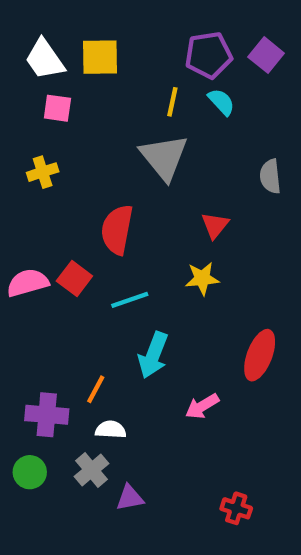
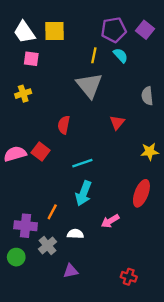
red semicircle: (117, 230) -> (64, 125), size x0.7
yellow star: (202, 279) -> (150, 152), moved
cyan line: (130, 300) -> (82, 163), moved
white semicircle: (111, 430) -> (75, 234), moved
gray cross: (91, 470) -> (48, 245), moved

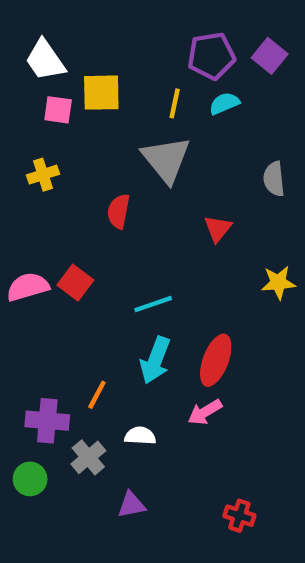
yellow square: (54, 31) -> (101, 93), moved
cyan semicircle: (121, 55) -> (224, 103), turned -70
red semicircle: (64, 125) -> (119, 211), moved
red ellipse: (141, 193) -> (216, 360), moved

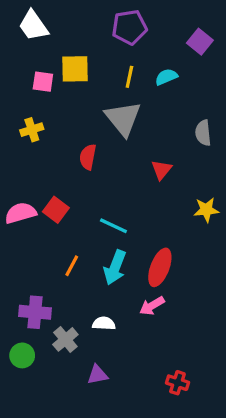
purple pentagon: (211, 56) -> (129, 27), moved
white trapezoid: (45, 60) -> (33, 26), moved
cyan line: (153, 304) -> (113, 226), turned 44
orange line: (97, 395) -> (72, 266), moved

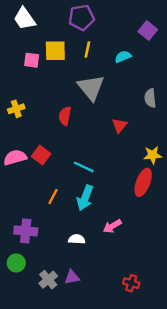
purple pentagon: (129, 27) -> (81, 17), moved
yellow line: (129, 77) -> (87, 50), moved
yellow cross: (32, 130) -> (16, 109), moved
red ellipse: (160, 267) -> (143, 182), moved
gray cross: (65, 339) -> (48, 280), moved

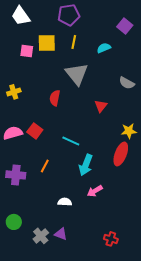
gray semicircle: (150, 98) -> (127, 83), turned -56
cyan arrow: (85, 198) -> (86, 165), moved
purple cross: (26, 231) -> (16, 175), moved
purple triangle: (72, 277) -> (61, 234), turned 32

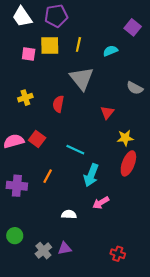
purple pentagon: (69, 15) -> (56, 16), moved
yellow cross: (14, 92) -> (25, 98), moved
yellow star: (129, 131) -> (125, 138), moved
purple triangle: (61, 234) -> (65, 248), turned -32

